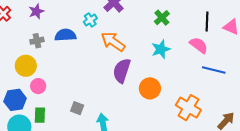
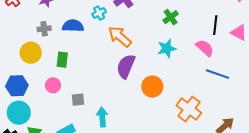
pink circle: (38, 86) -> (53, 85), moved
gray square: (77, 108) -> (78, 100), turned -32
green rectangle: (40, 115) -> (62, 60), moved

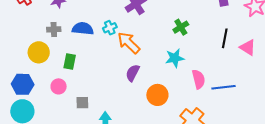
cyan cross: (99, 13) -> (110, 28), moved
pink semicircle: (205, 48) -> (199, 79), moved, turned 30
purple semicircle: (126, 66) -> (133, 73), size x0.7
blue line: (218, 74) -> (224, 87), turned -30

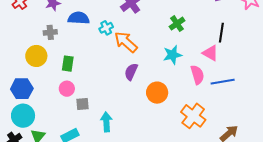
blue semicircle: (83, 29) -> (79, 18), moved
pink triangle: (248, 47) -> (210, 53), moved
pink circle: (59, 86) -> (67, 89), moved

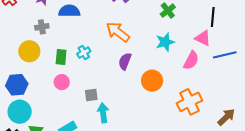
cyan cross: (106, 28) -> (84, 53), moved
pink semicircle: (197, 75) -> (191, 60), turned 48
blue line: (223, 82) -> (225, 55), moved
gray square: (83, 104) -> (91, 95), moved
orange cross: (193, 116) -> (189, 102), turned 30

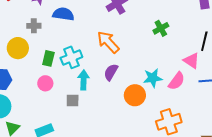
cyan star: (165, 42) -> (153, 78), moved
cyan cross: (84, 53) -> (71, 57), size x1.5
cyan arrow: (103, 113) -> (84, 80), moved

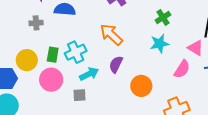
yellow circle: (18, 48) -> (27, 60), moved
cyan star: (153, 78) -> (159, 44), moved
cyan arrow: (84, 80) -> (89, 74), turned 66
pink circle: (45, 83) -> (51, 80), size x1.5

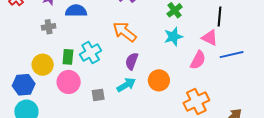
cyan arrow: (89, 74) -> (126, 85), moved

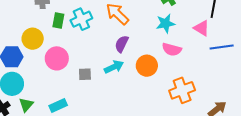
cyan cross: (91, 52) -> (81, 19), moved
green rectangle: (68, 57) -> (58, 20), moved
pink semicircle: (198, 60) -> (172, 49), moved, turned 72

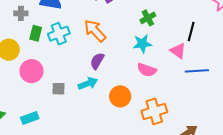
orange circle: (147, 66) -> (120, 96), moved

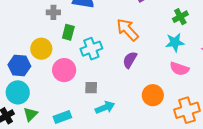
cyan cross: (59, 34) -> (91, 49), moved
cyan arrow: (88, 83) -> (105, 107), moved

